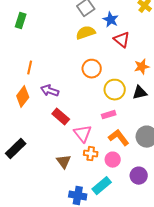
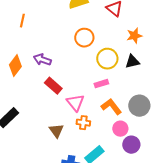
orange line: (30, 68) -> (22, 21), moved
pink circle: (113, 160) -> (120, 129), moved

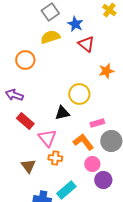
orange circle: (84, 38) -> (25, 60), moved
black triangle: (132, 62) -> (62, 113), moved
pink rectangle: (101, 84) -> (97, 123), moved

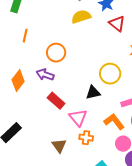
orange circle: (25, 60) -> (56, 53), moved

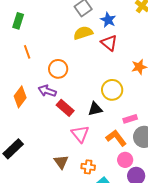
red triangle: (117, 24) -> (109, 43), moved
orange line: (25, 36) -> (27, 52), turned -32
red rectangle: (56, 101) -> (65, 108), moved
orange cross: (86, 138) -> (88, 167), moved

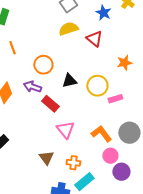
blue star: (108, 20) -> (103, 13), moved
black triangle: (95, 109) -> (69, 81), moved
pink rectangle: (130, 119) -> (115, 99), moved

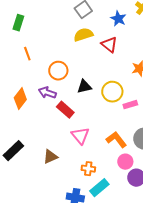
brown triangle: (46, 158) -> (50, 157), moved, turned 42

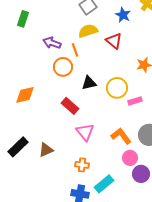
orange line: (27, 54) -> (75, 50), moved
purple arrow: (47, 93) -> (52, 43), moved
orange diamond: (20, 99) -> (25, 95), turned 40
brown triangle: (50, 157) -> (46, 150), moved
orange cross: (88, 169) -> (82, 165), moved

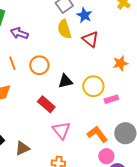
blue star: (123, 15) -> (84, 15), moved
yellow semicircle: (88, 31) -> (64, 29), turned -90
purple arrow: (52, 43) -> (19, 33), moved
orange line: (75, 50) -> (12, 63), moved

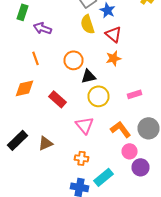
orange star: (120, 63) -> (114, 58), moved
orange circle: (39, 65) -> (74, 60), moved
yellow circle: (93, 86) -> (98, 96), moved
red rectangle: (46, 104) -> (58, 99), moved

